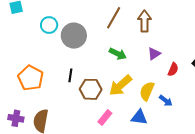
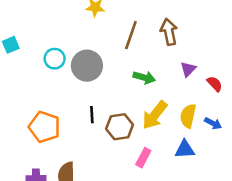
red semicircle: (173, 69) -> (215, 84), turned -56

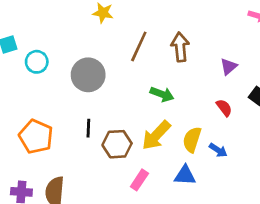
cyan circle: (55, 59) -> (37, 62), moved
purple triangle: (188, 69) -> (229, 67), moved
green arrow: (144, 77) -> (162, 94), moved

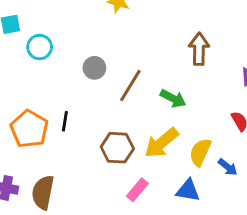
brown line: (139, 46) -> (130, 86), moved
gray circle: (88, 75) -> (94, 68), size x0.6
black line: (88, 128) -> (65, 121), moved

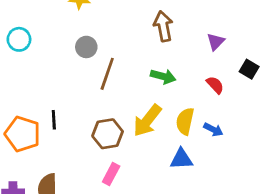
cyan circle: (40, 47) -> (19, 39), moved
gray circle: (94, 68) -> (86, 47), moved
green arrow: (173, 98) -> (163, 76), moved
pink rectangle: (137, 190) -> (111, 174), moved

